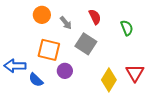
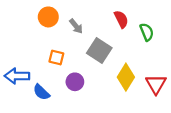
red semicircle: (95, 17) -> (121, 19), moved
orange square: (49, 50) -> (56, 57), size x0.6
yellow diamond: (109, 80) -> (126, 77), moved

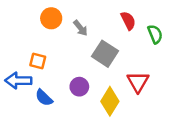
orange square: (56, 57) -> (38, 61), moved
yellow diamond: (126, 77) -> (110, 101), moved
red triangle: (156, 84) -> (138, 82), moved

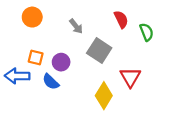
orange circle: (51, 18) -> (32, 17), moved
purple circle: (79, 87) -> (61, 62), moved
blue semicircle: (44, 98) -> (51, 82), moved

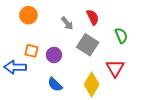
red semicircle: (121, 19) -> (93, 17), moved
green semicircle: (147, 32) -> (121, 36), moved
blue semicircle: (51, 82) -> (55, 84), moved

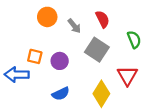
orange circle: (28, 15) -> (47, 17), moved
blue semicircle: (55, 84) -> (61, 94), turned -70

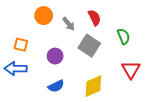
orange square: (35, 56) -> (21, 45), moved
red triangle: (127, 76) -> (131, 70), moved
yellow diamond: (101, 94) -> (93, 86), turned 35

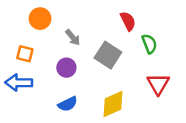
orange circle: (44, 16) -> (40, 19), moved
red semicircle: (94, 18) -> (128, 21), moved
gray arrow: (69, 24) -> (73, 37), moved

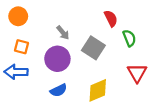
orange circle: (40, 19) -> (18, 16), moved
purple circle: (66, 68) -> (57, 59), size x1.5

